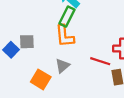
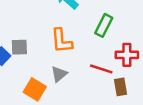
green rectangle: (67, 17) -> (104, 25), moved

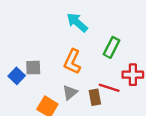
orange L-shape: (62, 41) -> (72, 62), turned 30
brown rectangle: (120, 87) -> (95, 97), moved

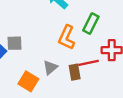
orange L-shape: (72, 62) -> (67, 37), moved
red line: (109, 88) -> (89, 63), turned -30

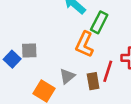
green rectangle: (91, 24) -> (99, 22), moved
red line: (89, 63) -> (108, 71), turned -60

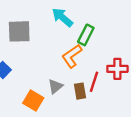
orange L-shape: (84, 44) -> (72, 56), turned 30
gray square: (29, 51) -> (19, 31), moved, size x1.5

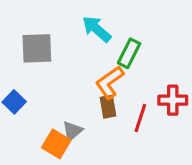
gray triangle: (55, 86) -> (72, 131), moved
brown rectangle: (80, 91) -> (108, 107), moved

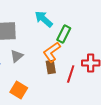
gray triangle: (72, 131) -> (17, 56), moved

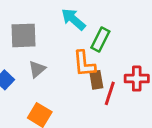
orange L-shape: (52, 52) -> (84, 64), turned -60
brown rectangle: (51, 67) -> (96, 80), moved

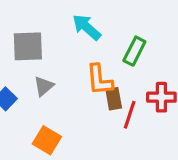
green rectangle: (100, 39) -> (134, 51), moved

